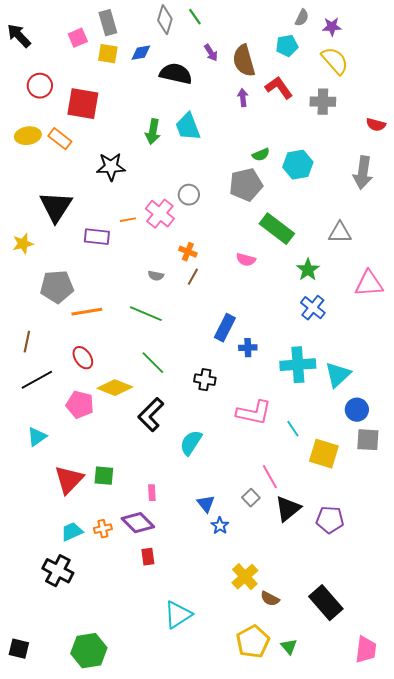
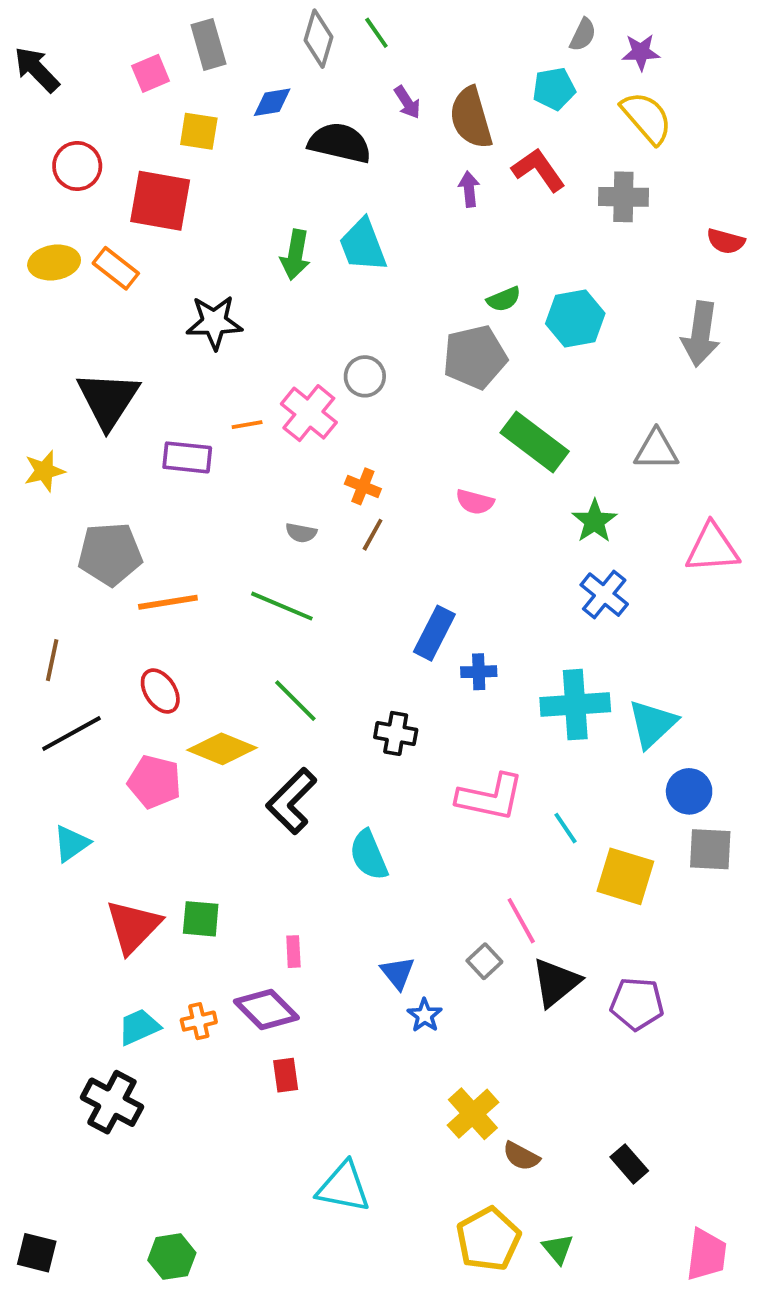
yellow square: (108, 54) -> (199, 131), moved
cyan semicircle: (191, 443) -> (369, 855), turned -56
black rectangle: (326, 603) -> (629, 1164), size x0.6
cyan triangle: (178, 615) -> (344, 1187), turned 44
green hexagon: (89, 651) -> (172, 1257), size x0.7

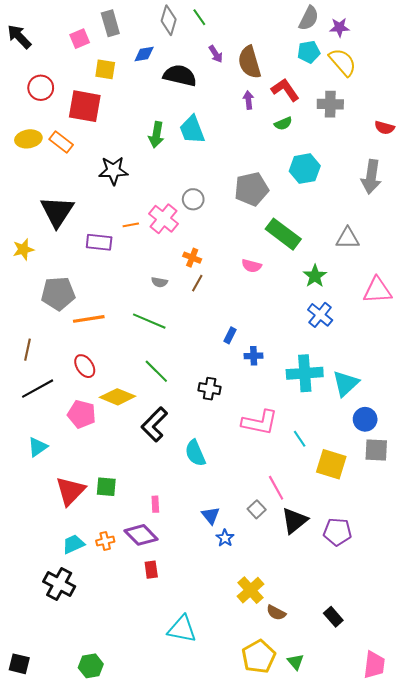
gray semicircle: (583, 35) -> (309, 18), size x1.4
cyan pentagon: (554, 89) -> (309, 52), moved
green semicircle: (504, 299) -> (283, 124), moved
blue rectangle: (434, 633) -> (230, 335), size x0.6

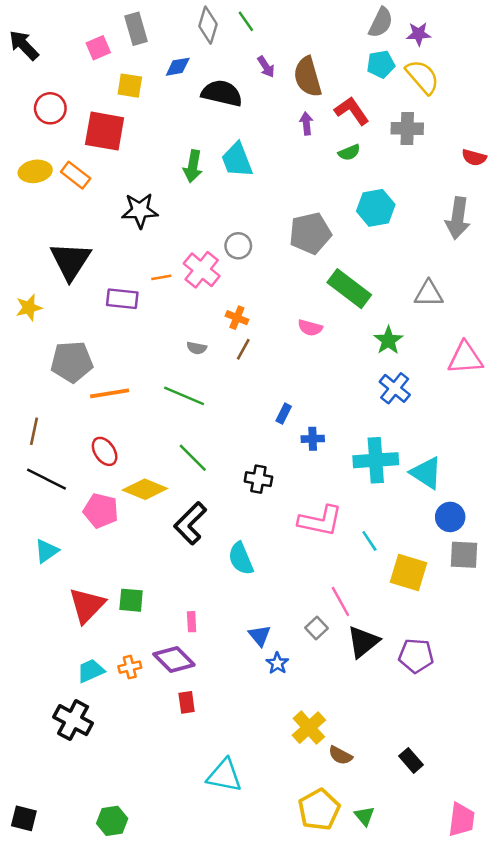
cyan triangle: (346, 383) -> (426, 473), turned -44
black line: (38, 389) -> (47, 479), turned 56

